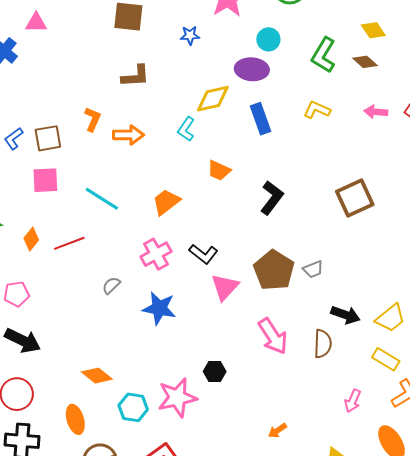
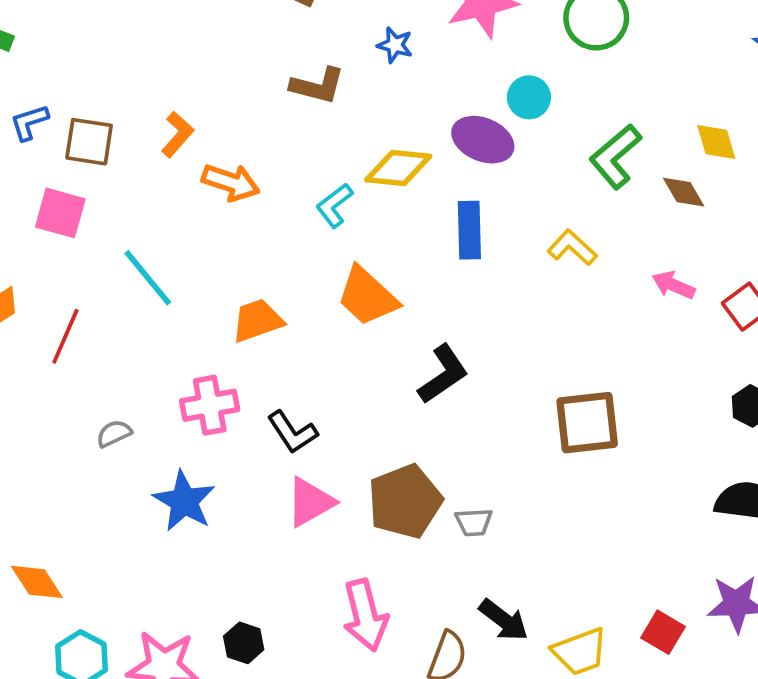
brown L-shape: (136, 76) -> (318, 86), moved
orange trapezoid: (219, 171) -> (367, 296), size x1.5
red line: (69, 243) -> (65, 336), turned -64

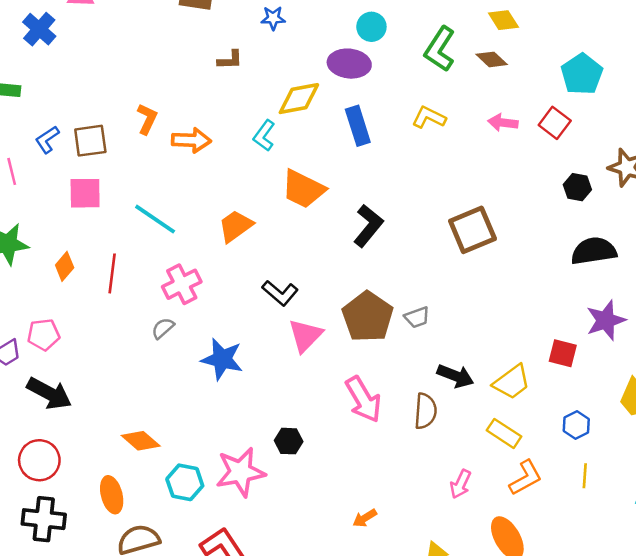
brown L-shape: (318, 86) -> (230, 60), size x0.7
pink cross: (210, 405) -> (182, 284), moved

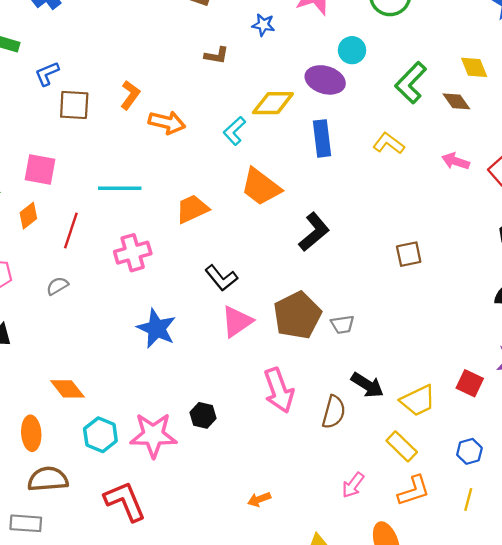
blue L-shape: (47, 139) -> (47, 74), moved
pink square: (85, 193) -> (40, 169), moved
cyan line: (155, 219) -> (120, 188), turned -45
brown square: (472, 230) -> (409, 254), size x0.6
gray semicircle: (163, 328) -> (57, 286), moved

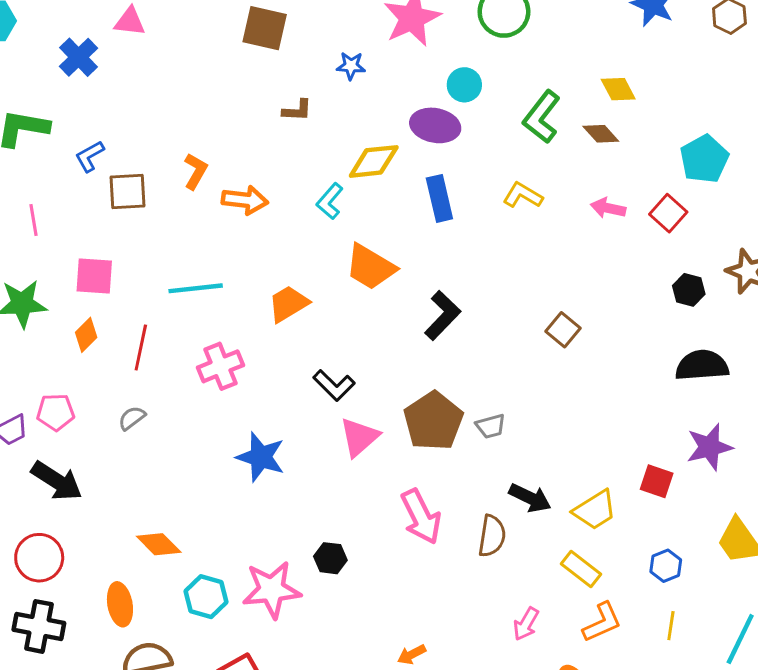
brown square: (409, 254) -> (563, 330), turned -32

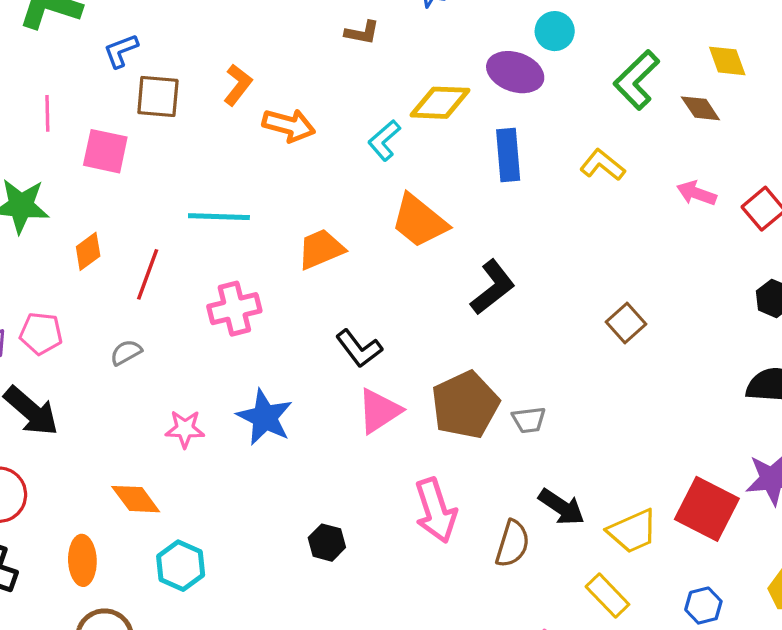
pink square: (94, 276) -> (105, 151), moved
red square: (657, 481) -> (707, 509), size x1.6
pink star: (272, 590) -> (185, 429), moved, size x0.6

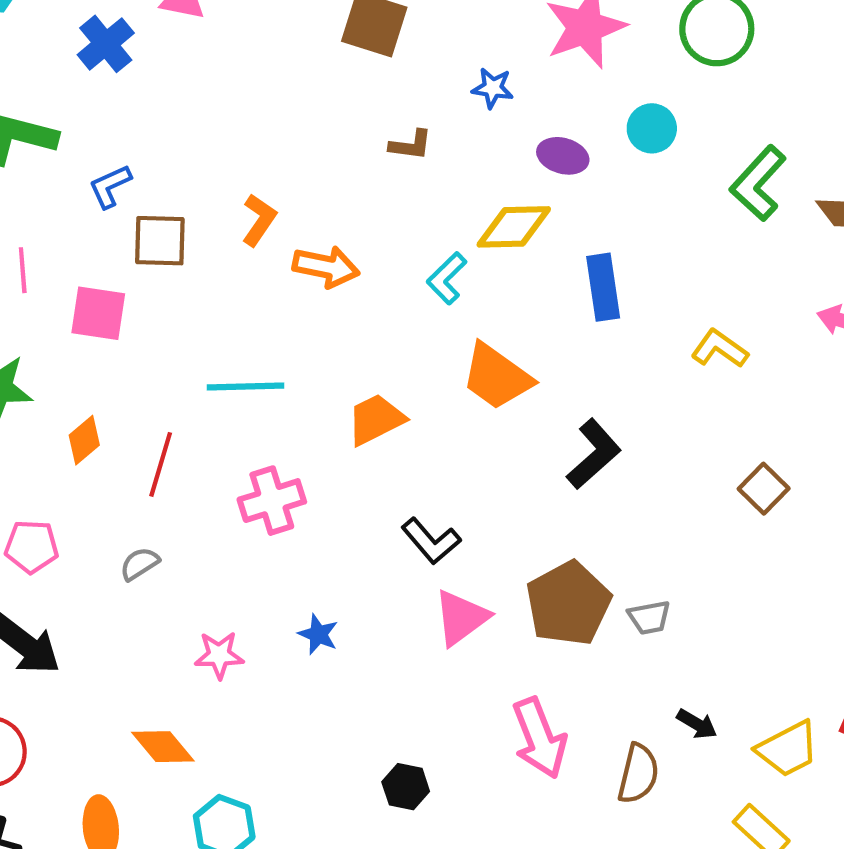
purple ellipse: (515, 72) -> (563, 156), moved, size x0.7
yellow L-shape: (602, 165) -> (720, 349), moved
blue star: (265, 417) -> (318, 634), size x0.6
black arrow: (562, 507) -> (697, 724), size x0.7

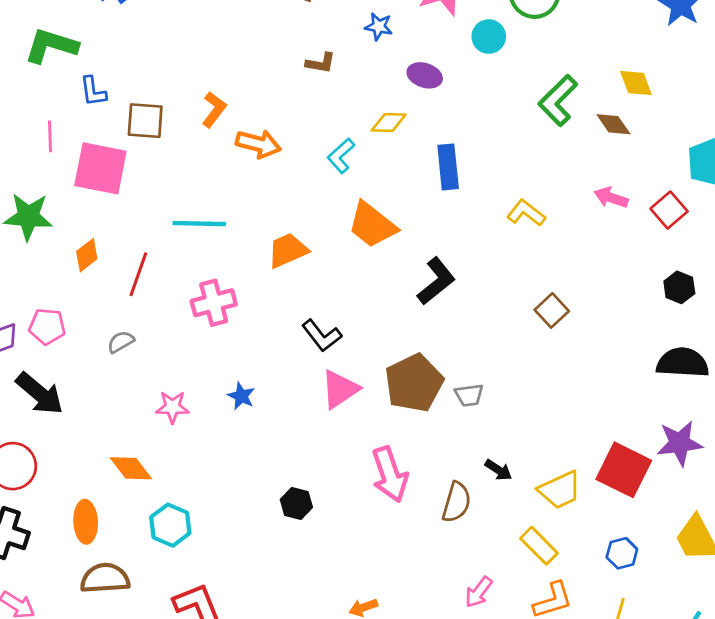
cyan circle: (652, 128) -> (489, 37), moved
blue L-shape: (110, 186) -> (93, 91), moved, turned -76
yellow diamond: (514, 227) -> (389, 123), size x0.7
pink square: (98, 313) -> (100, 168), size x1.4

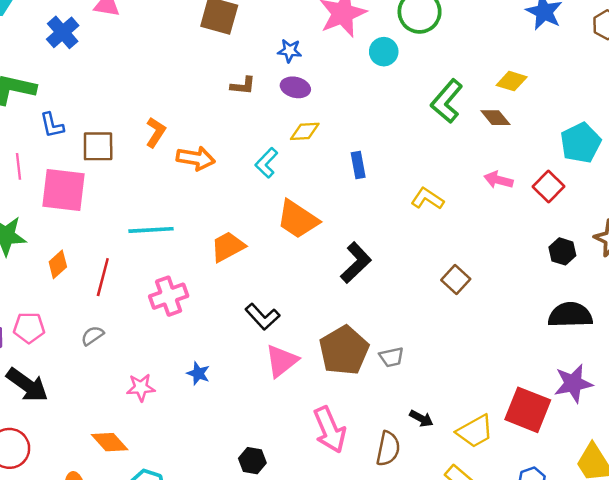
purple ellipse: (425, 75) -> (295, 87), moved
yellow diamond: (636, 83) -> (512, 81), turned -48
blue rectangle: (448, 167) -> (358, 165), size x0.7

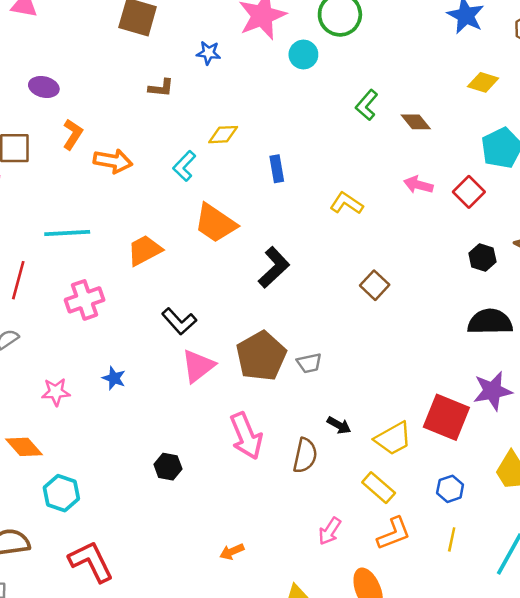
yellow diamond: (512, 81) -> (483, 82), moved
purple ellipse: (295, 87) -> (44, 87), moved
green L-shape: (447, 101) -> (367, 105), size x0.7

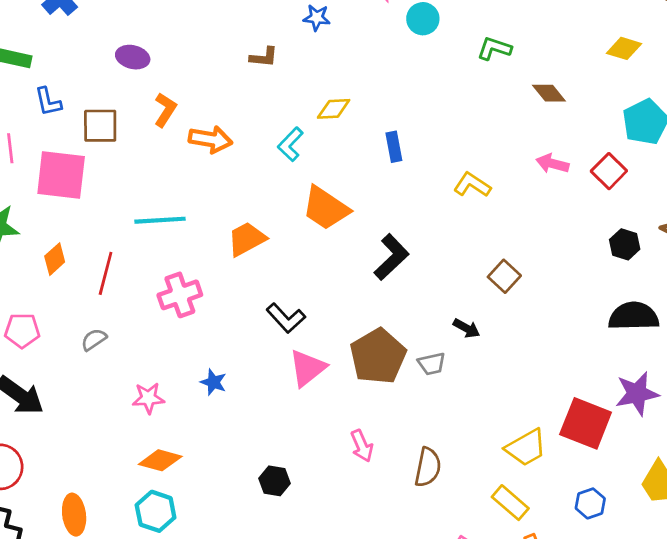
green L-shape: (367, 105) -> (494, 48), moved, turned 68
black arrow: (339, 425) -> (467, 328), moved
pink arrow: (246, 436) -> (362, 446), size x0.6
orange diamond: (24, 447) -> (160, 460), moved, turned -33

